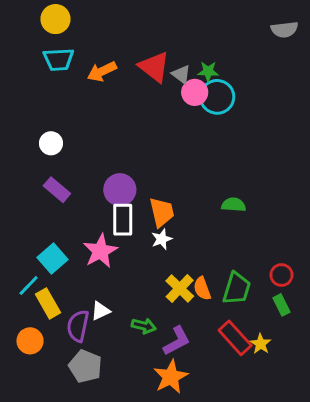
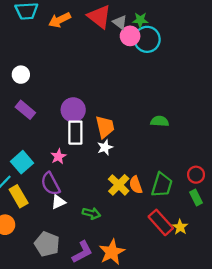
pink star: (100, 251) -> (58, 156), size x0.6
purple semicircle: (78, 326) -> (50, 184), moved, turned -40
purple L-shape: (177, 341) -> (82, 252), moved

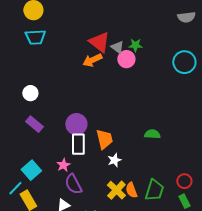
orange arrow: (60, 20) -> (92, 60), moved
cyan circle: (147, 39) -> (184, 62), moved
white star: (105, 147) -> (114, 160), moved
purple semicircle: (50, 184) -> (73, 184), moved

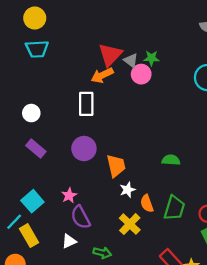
red triangle: (99, 42) -> (110, 55), turned 35
white rectangle: (78, 144) -> (86, 104), moved
orange semicircle: (131, 190) -> (147, 203), moved
green trapezoid: (154, 190) -> (174, 208), moved

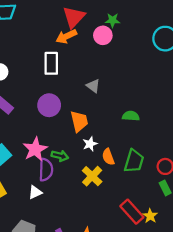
gray triangle: (131, 60) -> (93, 86), moved
pink star: (69, 195) -> (35, 149), size x1.6
purple semicircle: (81, 217) -> (46, 170), turned -150
green arrow: (102, 253) -> (60, 156), moved

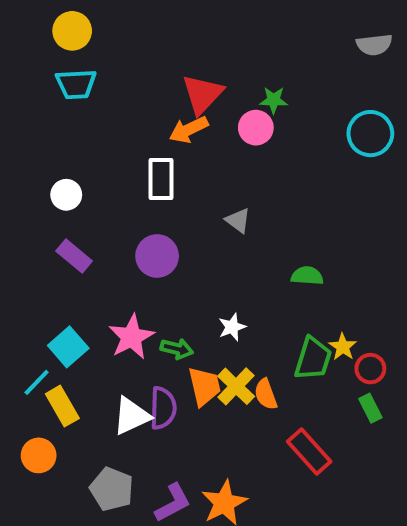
orange trapezoid: (79, 121) -> (204, 386), moved
orange semicircle: (108, 157) -> (266, 394), moved
purple semicircle: (46, 170) -> (163, 408), moved
white triangle: (35, 192) -> (131, 416), size x1.5
yellow star: (150, 216) -> (343, 347), moved

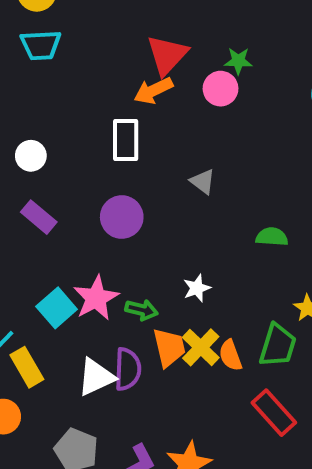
cyan square: (68, 347) -> (57, 308), moved
green trapezoid: (313, 359) -> (278, 345), moved

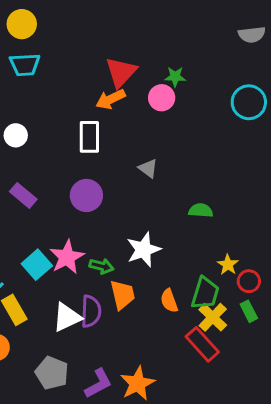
white circle: (31, 156) -> (16, 135), moved
white star: (197, 288) -> (144, 250), size x1.6
yellow cross: (201, 347) -> (213, 317), moved

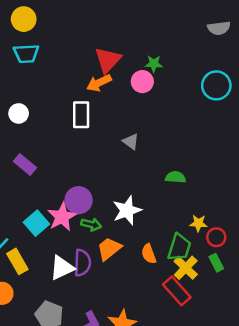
purple circle: (86, 195) -> (79, 200), moved
yellow star: (228, 265) -> (198, 223), turned -30
orange trapezoid: (123, 295) -> (109, 249), turned -116

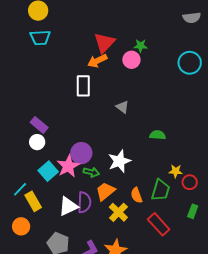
white circle: (19, 113) -> (37, 142), moved
green rectangle: (216, 263) -> (193, 211), moved, turned 48
yellow cross: (186, 268) -> (118, 212), moved

